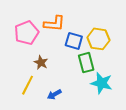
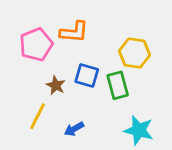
blue square: (74, 41) -> (87, 76), moved
cyan star: (102, 83) -> (139, 130), moved

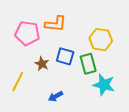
pink pentagon: (36, 45) -> (27, 33), turned 30
yellow line: (37, 116) -> (18, 82), moved
cyan star: (139, 130) -> (104, 85), moved

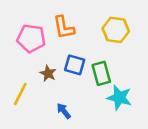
orange L-shape: (56, 24) -> (64, 27), turned 75
yellow hexagon: (101, 40) -> (116, 30), moved
blue arrow: (56, 96) -> (64, 111), turned 80

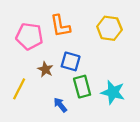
green rectangle: (101, 73) -> (82, 87), moved

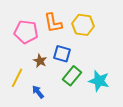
yellow hexagon: (109, 28) -> (83, 25), moved
green rectangle: (82, 87) -> (72, 76), turned 54
blue arrow: (60, 105) -> (38, 92), moved

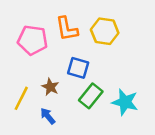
brown star: (40, 61) -> (50, 87), moved

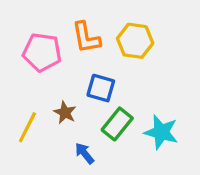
blue arrow: (48, 116) -> (85, 153), moved

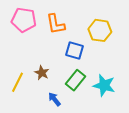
yellow hexagon: (135, 41) -> (100, 30), moved
pink pentagon: (42, 52) -> (24, 20), moved
blue square: (101, 88) -> (75, 51), moved

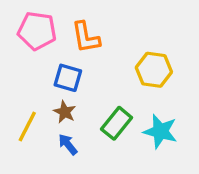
yellow hexagon: (100, 30) -> (154, 70), moved
blue square: (75, 51) -> (68, 78), moved
blue arrow: (54, 99) -> (68, 144), moved

